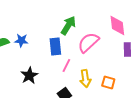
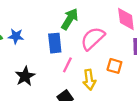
orange square: (108, 83) -> (114, 66), moved

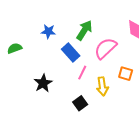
blue star: (16, 36) -> (48, 31), moved
blue rectangle: (55, 43) -> (71, 53), turned -36

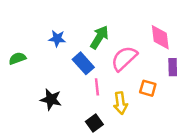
pink line: (82, 73) -> (97, 87), turned -32
black star: (43, 83) -> (51, 99), turned -30

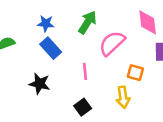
blue rectangle: (83, 63) -> (51, 48), moved
yellow arrow: (121, 103) -> (123, 97), moved

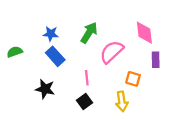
black square: (83, 107) -> (85, 101), moved

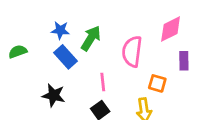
green arrow: (89, 33) -> (91, 38), moved
pink diamond: (144, 33) -> (171, 29), turned 70
pink semicircle: (112, 52) -> (132, 52), turned -40

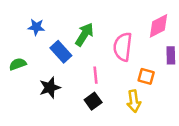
blue star: (60, 30) -> (36, 27), moved
green semicircle: (18, 52) -> (18, 64), moved
black star: (54, 95) -> (50, 88), turned -30

